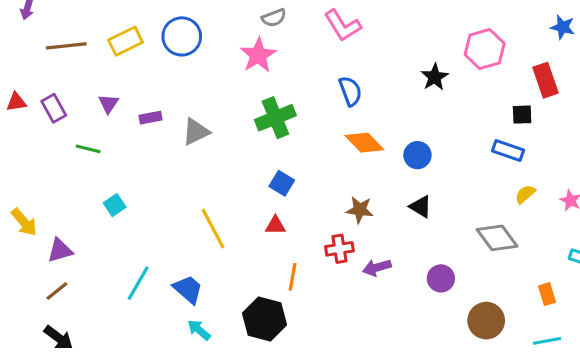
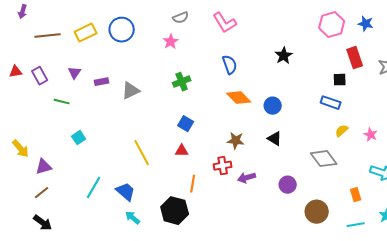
pink hexagon: (485, 49) -> (332, 25), moved
pink star: (258, 55) -> (171, 42), size x0.7
green cross: (275, 118) -> (182, 82), size x0.7

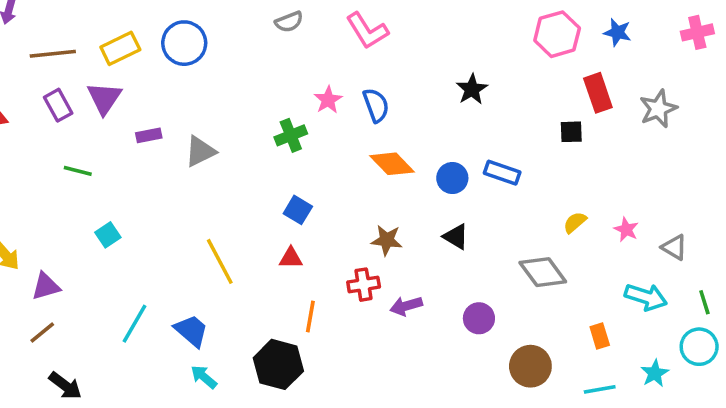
pink star: (171, 42) -> (328, 100), moved
purple triangle: (75, 73) -> (104, 98), moved, size x1.5
purple rectangle: (40, 76) -> (58, 105), moved
blue rectangle: (331, 103) -> (502, 173), moved
black arrow: (43, 223) -> (65, 386), moved

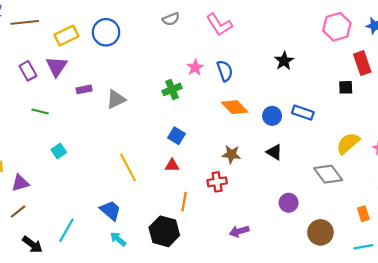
brown line: (53, 54) -> (25, 22), moved
yellow semicircle: (575, 222) -> (348, 143), size x1.6
purple arrow: (406, 306) -> (239, 231), moved
cyan line: (135, 324) -> (66, 230), moved

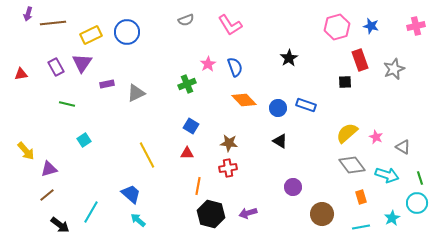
brown star: (231, 154) -> (229, 143), moved
gray diamond: (328, 174) -> (352, 165), moved
black hexagon: (164, 231) -> (211, 214), moved

